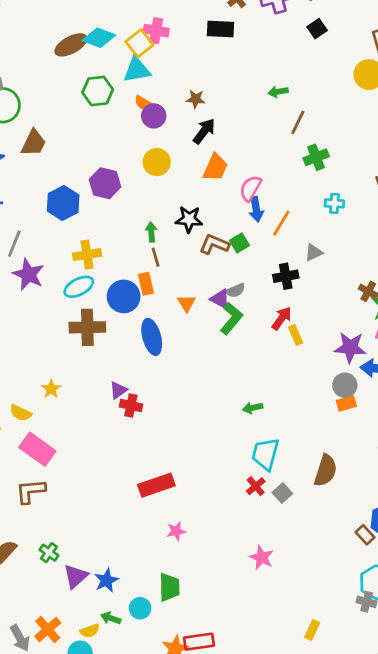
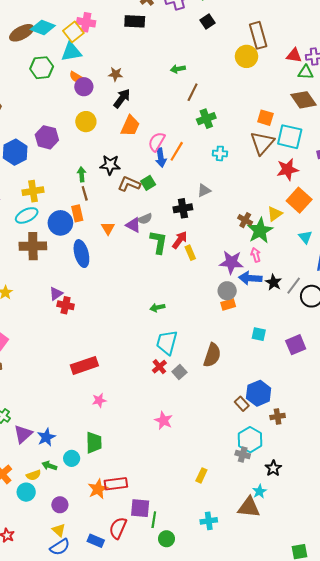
orange line: (281, 223) -> (177, 151), moved
green L-shape: (231, 318) -> (159, 242), moved, turned -30

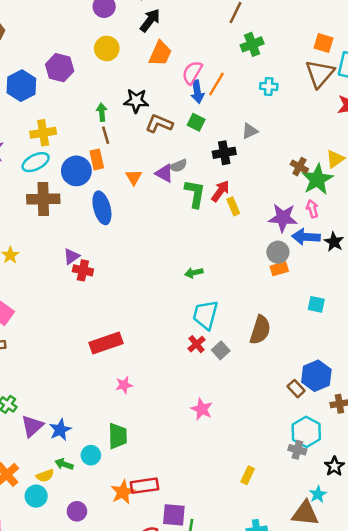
green square: (148, 183) -> (196, 122), moved, turned -32

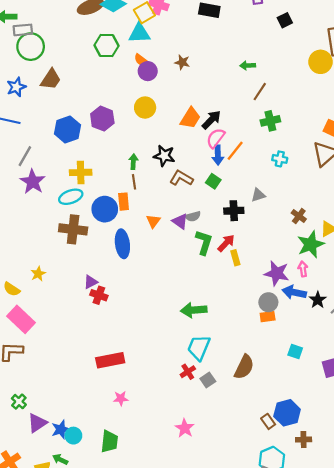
black arrow: (150, 20) -> (211, 120), moved
brown cross: (299, 167) -> (299, 216), moved
green arrow: (194, 273) -> (194, 310), size x1.6
cyan circle: (91, 455) -> (73, 436), moved

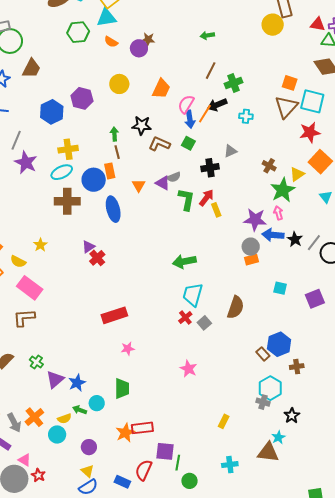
purple circle: (148, 71) -> (139, 48), moved
brown line: (260, 92) -> (211, 71), moved
black arrow: (211, 120) -> (217, 105), moved, turned -150
red cross: (99, 295) -> (97, 258), turned 35
cyan circle: (73, 436) -> (97, 403), moved

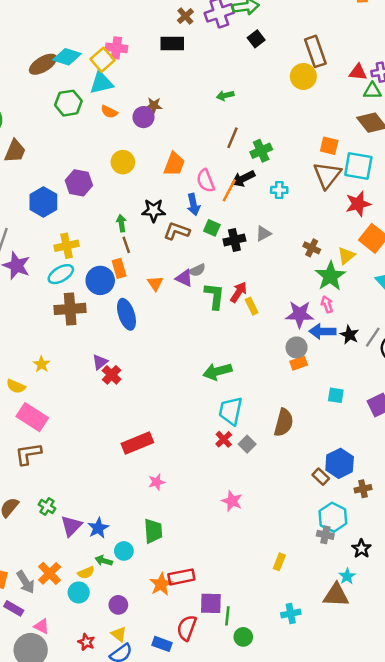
pink semicircle: (186, 104) -> (206, 181), turned -48
blue arrow: (190, 119) -> (193, 205), moved
black cross: (210, 168) -> (234, 240), moved
red star: (38, 475) -> (86, 642), moved

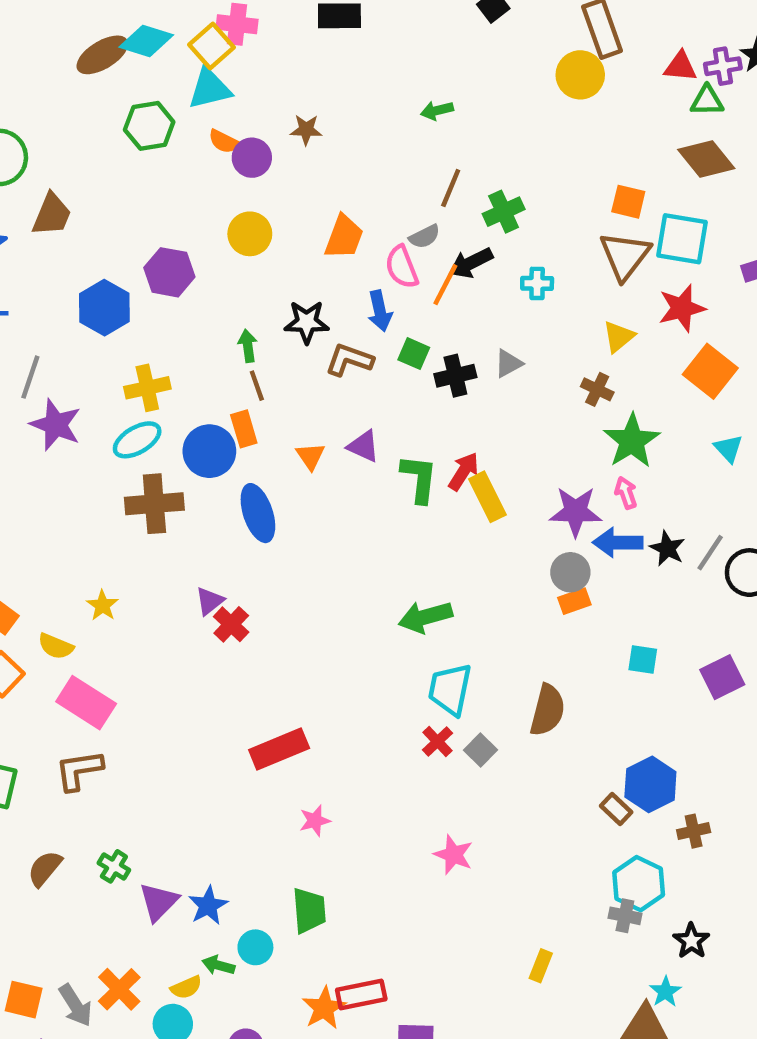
purple circle: (143, 117) -> (252, 158), moved
yellow triangle: (346, 256) -> (619, 337), moved
gray semicircle: (197, 270) -> (425, 237), moved
yellow rectangle: (252, 306) -> (487, 497), size x1.5

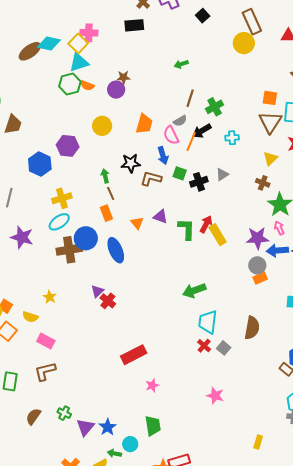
green hexagon: (149, 126) -> (70, 84), moved
purple circle: (252, 158) -> (116, 90), moved
purple star: (56, 425) -> (22, 237), moved
blue circle: (209, 451) -> (86, 238), moved
pink rectangle: (86, 703) -> (46, 341), size x0.7

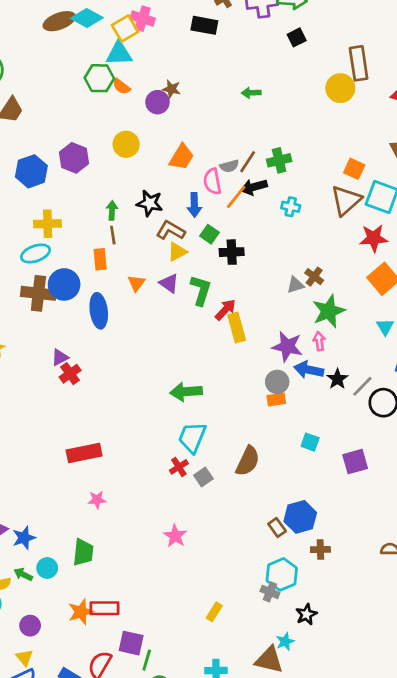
brown line: (190, 98) -> (248, 162), moved
yellow triangle: (270, 158) -> (177, 252), moved
gray triangle: (222, 174) -> (295, 285), moved
green L-shape: (186, 229) -> (201, 290), moved

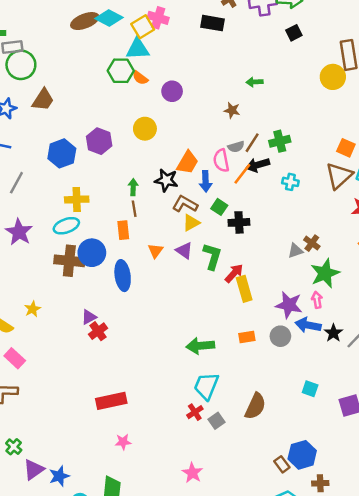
brown star: (171, 89) -> (232, 110), moved
orange trapezoid: (182, 157) -> (188, 162), moved
orange rectangle: (276, 399) -> (247, 337), moved

